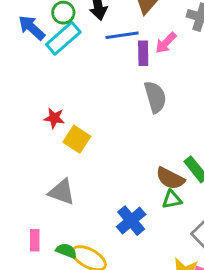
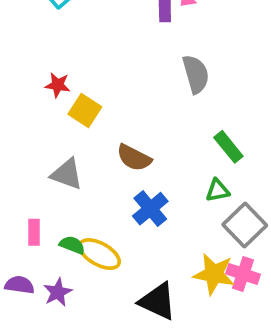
gray semicircle: (155, 97) -> (196, 74), moved
brown semicircle: (170, 178) -> (134, 158), moved
green triangle: (172, 199) -> (218, 190), moved

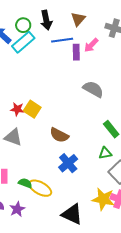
gray semicircle: (196, 74) -> (93, 89), turned -45
red star: (58, 85) -> (17, 109), moved
gray triangle: (67, 174) -> (13, 137), moved

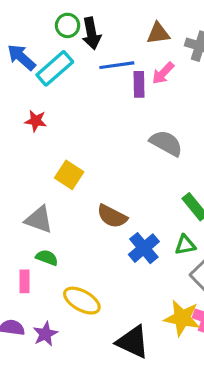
brown triangle: (78, 19) -> (158, 33), moved, turned 42
green circle: (23, 25) -> (68, 25), moved
red star: (17, 109) -> (36, 121), moved
blue cross: (68, 163) -> (144, 248), moved
green semicircle: (25, 183) -> (47, 258), moved

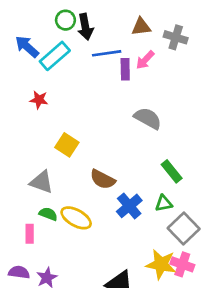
yellow ellipse: (82, 301) -> (76, 218), moved

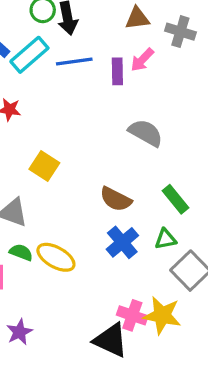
blue line: (107, 53) -> (74, 61), moved
brown semicircle: (103, 179) -> (116, 199), moved
pink cross: (182, 264) -> (132, 315), moved

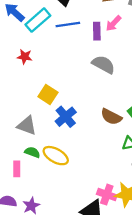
gray semicircle: (146, 133) -> (103, 64), moved
brown semicircle: (116, 199) -> (111, 117), moved
blue cross: (122, 242) -> (66, 117), moved

